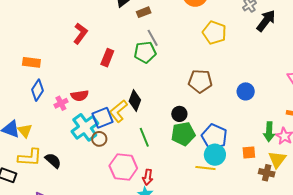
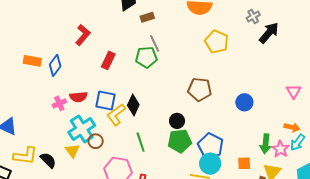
blue diamond: (37, 90) -> (55, 65), moved
blue square: (103, 118) -> (105, 100), moved, turned 30
yellow triangle: (25, 131) -> (72, 151), moved

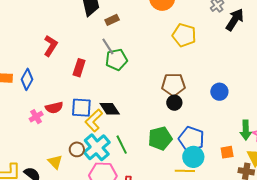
gray line: (155, 43) -> (108, 46), moved
black diamond: (133, 105) -> (110, 109), turned -50
black circle: (177, 121) -> (174, 103), moved
cyan cross: (82, 129) -> (97, 147), moved

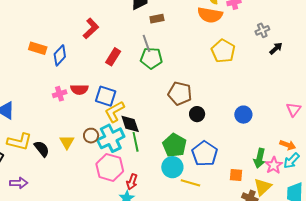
black arrow: (235, 20) -> (276, 48), size x0.6
brown pentagon: (173, 85) -> (180, 93), moved
black diamond: (110, 109) -> (130, 124), moved
green pentagon: (160, 138) -> (174, 145), turned 30
cyan circle: (193, 157) -> (172, 167), moved

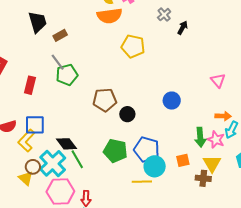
yellow L-shape: (115, 112) -> (26, 141), moved
yellow triangle: (67, 142) -> (26, 178), moved
cyan circle: (172, 167) -> (155, 166), moved

